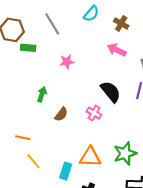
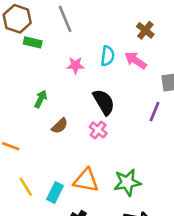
cyan semicircle: (91, 14) -> (108, 56), moved, turned -42
black semicircle: (111, 92) -> (104, 102), moved
yellow line: (33, 161) -> (26, 187), moved

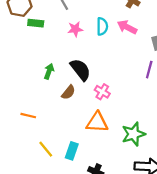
pink star: (75, 65) -> (75, 29), moved
black semicircle: (104, 102) -> (80, 70), moved
orange triangle: (86, 180) -> (97, 122), moved

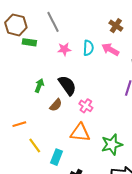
orange line: (28, 116) -> (19, 124), turned -32
yellow line: (46, 149) -> (35, 146), moved

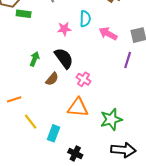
pink star: (64, 49) -> (64, 29), moved
pink arrow: (110, 49) -> (108, 34), moved

